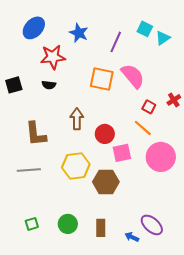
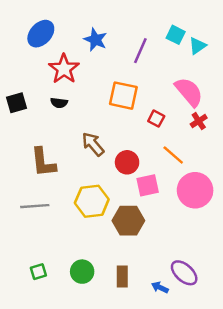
red star: (53, 57) -> (64, 69), turned -30
pink semicircle: (133, 76) -> (189, 92), moved
red cross: (174, 100) -> (199, 121), moved
red square: (149, 107) -> (156, 119), moved
brown arrow: (77, 119) -> (93, 144), turned -40

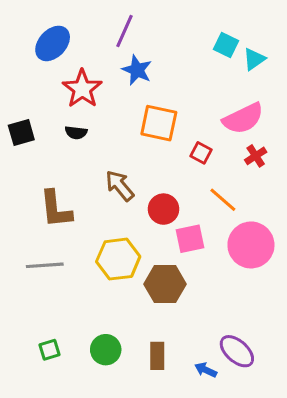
blue star: (95, 40) -> (137, 70), moved
purple line: (140, 51) -> (124, 31), moved
pink semicircle: (189, 92) -> (243, 118), turned 104

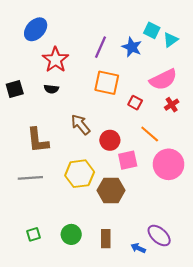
purple line: (124, 31) -> (100, 47), moved
blue star: (137, 70) -> (132, 47), moved

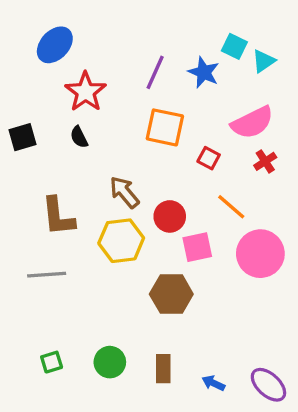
black semicircle: (51, 89) -> (79, 137), turned 56
yellow hexagon: (80, 174) -> (121, 241), moved
purple ellipse: (159, 235) -> (268, 385), moved

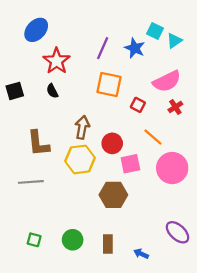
brown arrow: (124, 192) -> (82, 127), turned 50
green square: (52, 362) -> (34, 240), turned 32
purple ellipse: (268, 385) -> (178, 232), moved

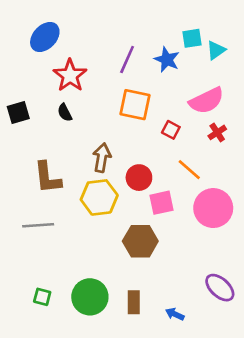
cyan square: (155, 31) -> (192, 38), turned -35
green circle: (73, 240) -> (90, 297), size x1.4

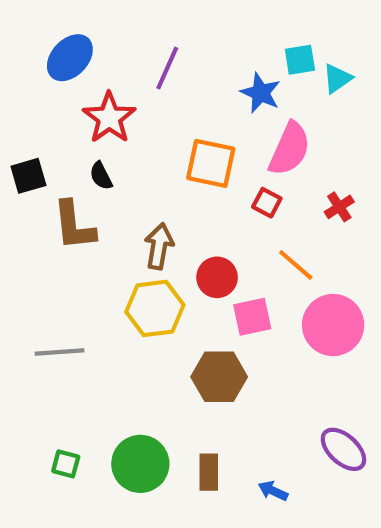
purple line: (127, 60) -> (167, 68), moved
pink semicircle: (207, 101) -> (290, 149), moved, turned -40
brown L-shape: (47, 178) -> (74, 226), moved

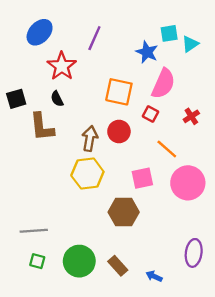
red circle: (217, 277) -> (119, 132), moved
gray line: (60, 352) -> (34, 231), moved
purple ellipse: (343, 449) -> (194, 253), turned 56
brown rectangle: (209, 472) -> (118, 266), turned -42

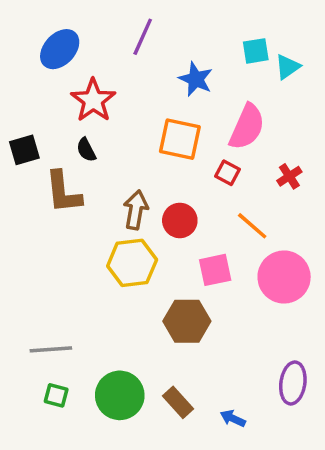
purple line: (94, 38) -> (143, 37), moved
blue star: (147, 52) -> (196, 79), moved
red circle: (119, 132) -> (180, 220), moved

